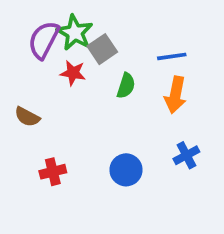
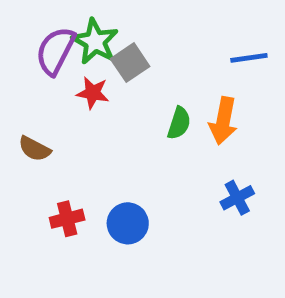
blue line: (172, 56) -> (249, 58), moved
green semicircle: (126, 86) -> (179, 123), moved
blue circle: (126, 170) -> (128, 223), moved

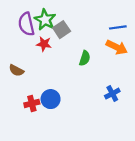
purple semicircle: (55, 51) -> (26, 24), turned -40
orange arrow: (223, 121) -> (117, 47), moved, turned -75
blue circle: (128, 223) -> (51, 99), moved

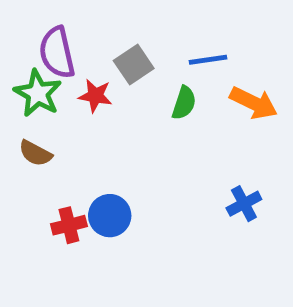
green star: (45, 20) -> (38, 93), moved
blue line: (118, 27) -> (208, 60), moved
green semicircle: (85, 58) -> (184, 103), moved

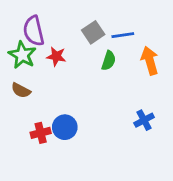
gray square: (134, 65) -> (93, 32), moved
orange arrow: (254, 103) -> (150, 61), turned -132

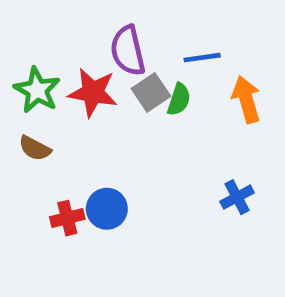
purple semicircle: (34, 31) -> (128, 51), moved
gray square: (93, 32) -> (151, 92), moved
red star: (56, 56) -> (93, 92), size x1.5

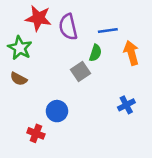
red star: (93, 92) -> (38, 18), moved
gray square: (151, 92) -> (81, 71), moved
red cross: (67, 218) -> (36, 133), moved, turned 35

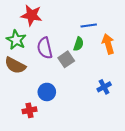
purple semicircle: (68, 27) -> (45, 48), moved
brown semicircle: (19, 79) -> (15, 65), size x1.5
red cross: (36, 133) -> (29, 110), turned -32

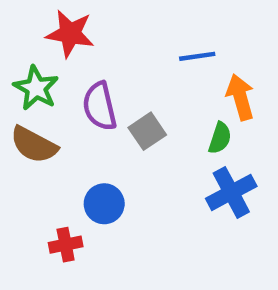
green semicircle: (78, 44) -> (220, 138), moved
blue cross: (104, 87) -> (231, 192), size x1.5

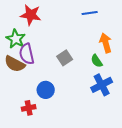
blue line: (197, 56) -> (90, 13), moved
purple semicircle: (100, 106) -> (27, 54), moved
green semicircle: (220, 138) -> (97, 61), turned 128

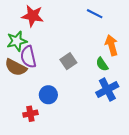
blue line: (90, 13) -> (95, 14), turned 35
green star: (16, 39) -> (17, 41), turned 30

